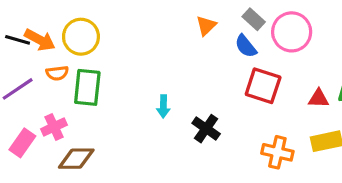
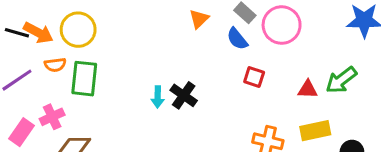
red square: (263, 86) -> (254, 77), size x0.6
black cross: (206, 129) -> (184, 95), moved

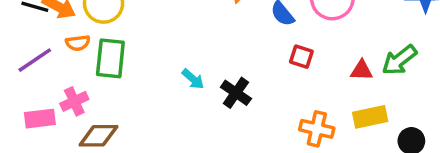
black cross: (184, 95) -> (236, 93), moved
cyan arrow: (158, 97) -> (193, 79), turned -50
pink rectangle: (22, 132) -> (40, 119), turned 48

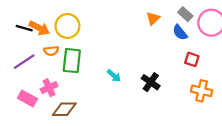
cyan arrow: (193, 79) -> (114, 76), moved
pink rectangle: (40, 119) -> (27, 98), turned 36
orange cross: (317, 129) -> (202, 91), moved

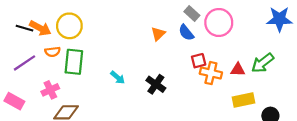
orange triangle: (153, 18) -> (158, 34), moved
red square: (192, 59) -> (199, 61), turned -32
orange cross: (202, 91) -> (211, 73), moved
pink rectangle: (27, 98) -> (14, 101), moved

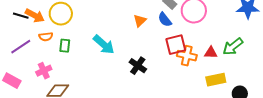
red square: (199, 61) -> (176, 45), size x1.5
green rectangle: (74, 62) -> (65, 46), size x0.6
cyan arrow: (118, 78) -> (104, 45), moved, size x1.6

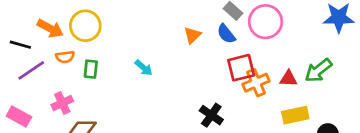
black line: (21, 16) -> (20, 45), moved
cyan arrow: (104, 45) -> (144, 68), size x0.6
orange cross: (187, 56) -> (256, 83), turned -36
black cross: (138, 66) -> (211, 115), moved

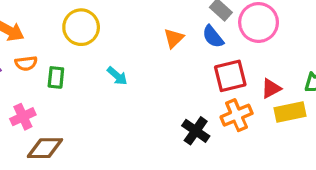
yellow circle: (85, 26) -> (81, 27), moved
red triangle: (289, 79) -> (271, 88), moved, turned -30
orange cross: (256, 83) -> (237, 115), moved
yellow rectangle: (295, 115) -> (290, 112), moved

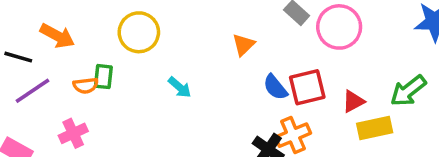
blue semicircle: (213, 37) -> (275, 87), moved
orange semicircle: (26, 63) -> (86, 85), moved
green rectangle: (56, 77) -> (103, 77), moved
orange cross: (237, 115) -> (293, 135), moved

